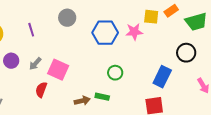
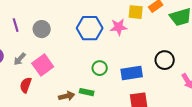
gray circle: (67, 18) -> (42, 29), moved
black circle: (186, 53) -> (165, 60), moved
pink square: (58, 70) -> (43, 65), turned 30
blue rectangle: (162, 77) -> (132, 73), moved, turned 55

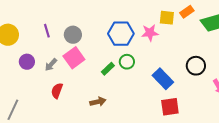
pink square: (43, 65) -> (74, 58), moved
green circle: (100, 68) -> (127, 62), moved
blue rectangle: (132, 73) -> (163, 79), turned 55
green rectangle: (87, 92) -> (108, 69), moved, turned -56

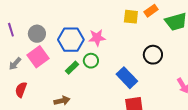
pink star: (150, 33) -> (97, 38), moved
blue hexagon: (121, 34) -> (71, 40), moved
black circle: (196, 66) -> (153, 55), moved

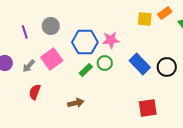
gray circle: (37, 34) -> (51, 26), moved
black circle: (153, 55) -> (167, 67), moved
blue rectangle: (127, 78) -> (140, 64), moved

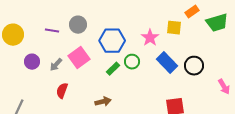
yellow square: (145, 19) -> (174, 28), moved
purple line: (25, 32) -> (52, 31), turned -64
pink star: (111, 40) -> (150, 38), moved, turned -30

